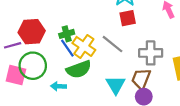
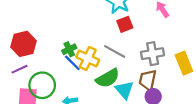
red hexagon: (32, 32) -> (23, 44), moved
green semicircle: (79, 69) -> (108, 78), moved

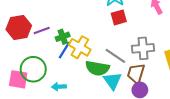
gray line: (115, 51) -> (115, 56), moved
blue line: (72, 63) -> (64, 50), turned 72
purple line: (20, 69) -> (42, 31), moved
green semicircle: (108, 78) -> (97, 68), turned 35

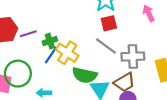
gray line: (115, 56) -> (106, 46), moved
brown trapezoid: (136, 74) -> (124, 82), turned -140

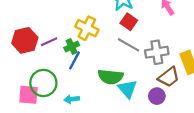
red square: (109, 23) -> (129, 22), turned -35
yellow cross: (67, 53) -> (87, 28), moved
brown trapezoid: (124, 82) -> (169, 77), moved

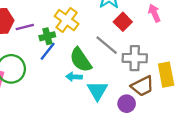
red square: (129, 22) -> (123, 22), moved
green semicircle: (111, 77) -> (81, 60), moved, turned 40
cyan arrow: (72, 99) -> (74, 77), moved

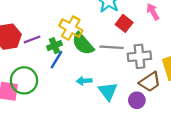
gray line: (107, 45) -> (111, 47), turned -30
green semicircle: (81, 60) -> (83, 44), moved

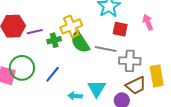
red square: (124, 23) -> (120, 29), turned -35
yellow cross: (71, 28) -> (71, 26), turned 30
blue line: (57, 60) -> (53, 74), moved
cyan arrow: (84, 81) -> (75, 96), moved

